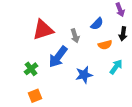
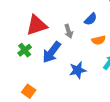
green cross: (31, 69) -> (25, 50), moved
orange square: (35, 96) -> (29, 91), turned -32

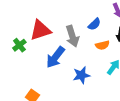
gray arrow: (69, 31) -> (72, 36), size x1.5
green cross: (25, 50) -> (19, 45), moved

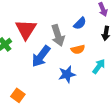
red triangle: (40, 30) -> (26, 29), turned -40
orange semicircle: (102, 45) -> (78, 49), moved

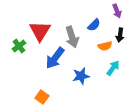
orange semicircle: (78, 49) -> (105, 46), moved
orange square: (18, 95) -> (42, 97), moved

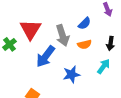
black arrow: (120, 35) -> (110, 43), moved
orange semicircle: (105, 46) -> (84, 44), moved

